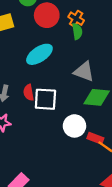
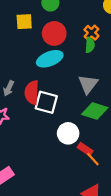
red circle: (47, 15) -> (54, 33), moved
gray triangle: (84, 72) -> (88, 84), turned 35
red semicircle: (29, 92) -> (32, 92), size x1.5

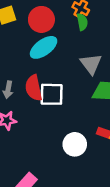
white circle: (68, 133) -> (75, 144), moved

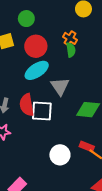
gray triangle: (91, 64) -> (60, 86), moved

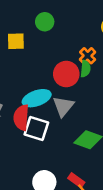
red circle: (36, 46) -> (66, 74), moved
cyan ellipse: (37, 70) -> (37, 98), moved

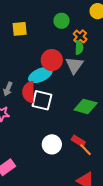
green circle: (45, 22) -> (62, 21), moved
red circle: (66, 74) -> (52, 60), moved
gray triangle: (63, 106) -> (74, 65), moved

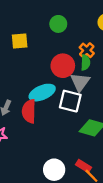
green circle: (62, 21) -> (58, 24), moved
red circle: (52, 60) -> (63, 66), moved
white square: (42, 100) -> (70, 101), moved

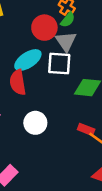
green semicircle: (85, 62) -> (68, 20), turned 48
white circle: (54, 170) -> (35, 123), moved

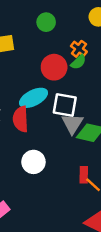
gray triangle: (66, 41) -> (72, 124), moved
red rectangle: (86, 129) -> (84, 175), turned 63

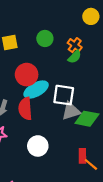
green circle: (46, 22) -> (45, 38), moved
red circle: (54, 67) -> (27, 75), moved
gray triangle: (72, 124) -> (71, 111), turned 42

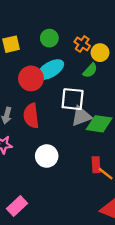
yellow circle: (91, 16) -> (100, 53), moved
green semicircle: (75, 57) -> (90, 70), moved
cyan ellipse: (36, 90) -> (50, 70), moved

